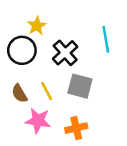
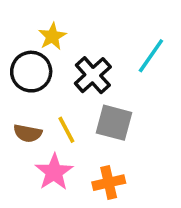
cyan line: (106, 39) -> (151, 56), turned 45
brown semicircle: (19, 93) -> (28, 133), turned -48
pink star: (38, 121) -> (54, 172), turned 30

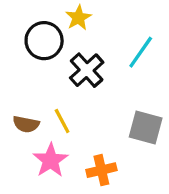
yellow star: (52, 36) -> (78, 18), moved
black circle: (31, 72) -> (44, 41), moved
gray square: (114, 123) -> (146, 127), moved

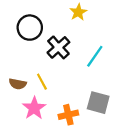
yellow star: (78, 18) -> (78, 12), moved
cyan line: (141, 52) -> (95, 56), moved
gray square: (146, 127) -> (98, 103), moved

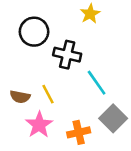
black cross: (58, 47) -> (67, 55), turned -35
cyan line: (95, 56) -> (97, 83), moved, turned -70
gray square: (98, 103) -> (113, 118), turned 30

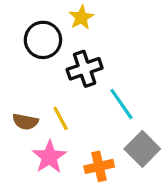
yellow star: (90, 14) -> (81, 17), moved
black cross: (67, 55) -> (85, 69), turned -32

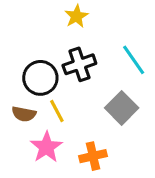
black circle: (43, 40) -> (40, 78), moved
cyan line: (121, 104) -> (134, 60), moved
gray square: (142, 149) -> (122, 108), moved

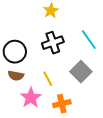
black circle: (40, 78) -> (15, 52), moved
yellow line: (57, 111) -> (48, 79), moved

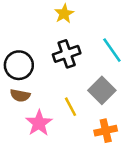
yellow line: (48, 79) -> (70, 107), moved
orange cross: (62, 104) -> (106, 131), moved

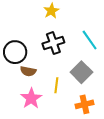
brown semicircle: (20, 95) -> (28, 71), moved
yellow line: (70, 107) -> (56, 85), turned 35

